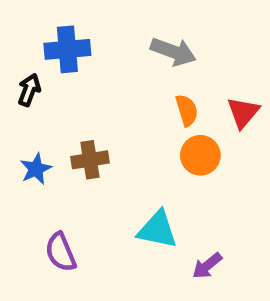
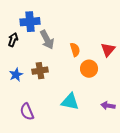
gray arrow: (173, 52) -> (47, 40), moved, turned 42
orange semicircle: (187, 110) -> (75, 50), moved
purple arrow: (207, 266) -> (108, 106), moved, turned 48

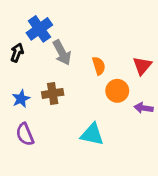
blue cross: (30, 22) -> (39, 29), turned -30
purple arrow: (108, 106) -> (144, 108), moved
purple semicircle: (27, 112) -> (25, 134), moved

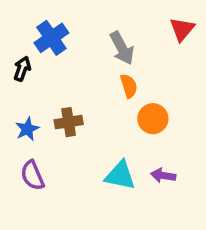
gray arrow: (62, 53) -> (122, 48), moved
red triangle: (142, 66) -> (182, 29), moved
purple arrow: (144, 108) -> (163, 175), moved

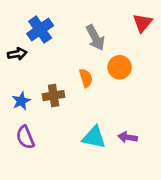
black arrow: (22, 69) -> (17, 54), turned 60
orange semicircle: (129, 86) -> (86, 78), moved
orange circle: (153, 119) -> (120, 67), moved

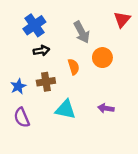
black arrow: (17, 54) -> (41, 51), moved
cyan triangle: (94, 137) -> (66, 109), moved
purple arrow: (128, 137) -> (106, 108), moved

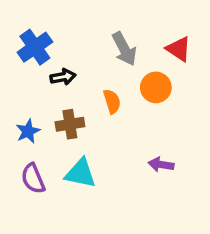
red triangle: (122, 20) -> (179, 49), moved, turned -36
blue cross: (34, 25) -> (35, 47), moved
cyan triangle: (66, 109) -> (80, 173), moved

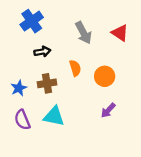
blue cross: (35, 47) -> (32, 21), moved
orange circle: (156, 87) -> (105, 76), moved
purple arrow: (161, 165) -> (108, 110), turned -56

